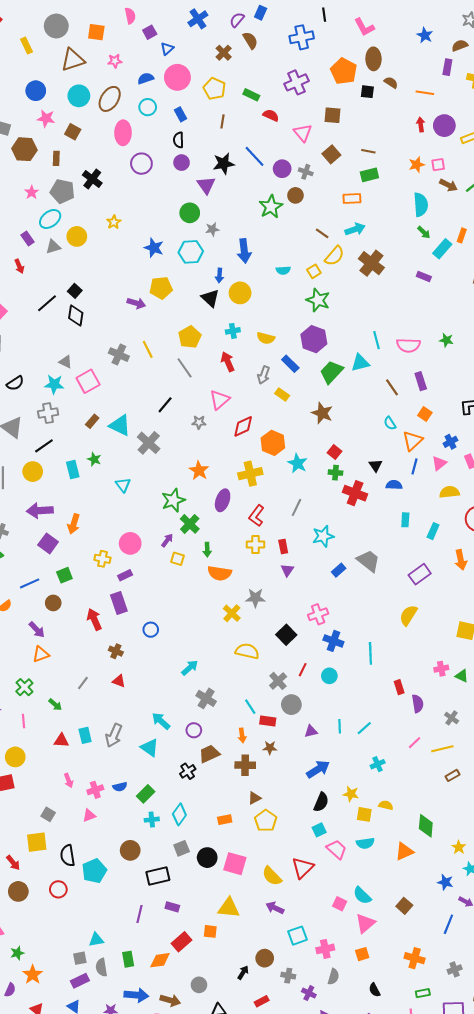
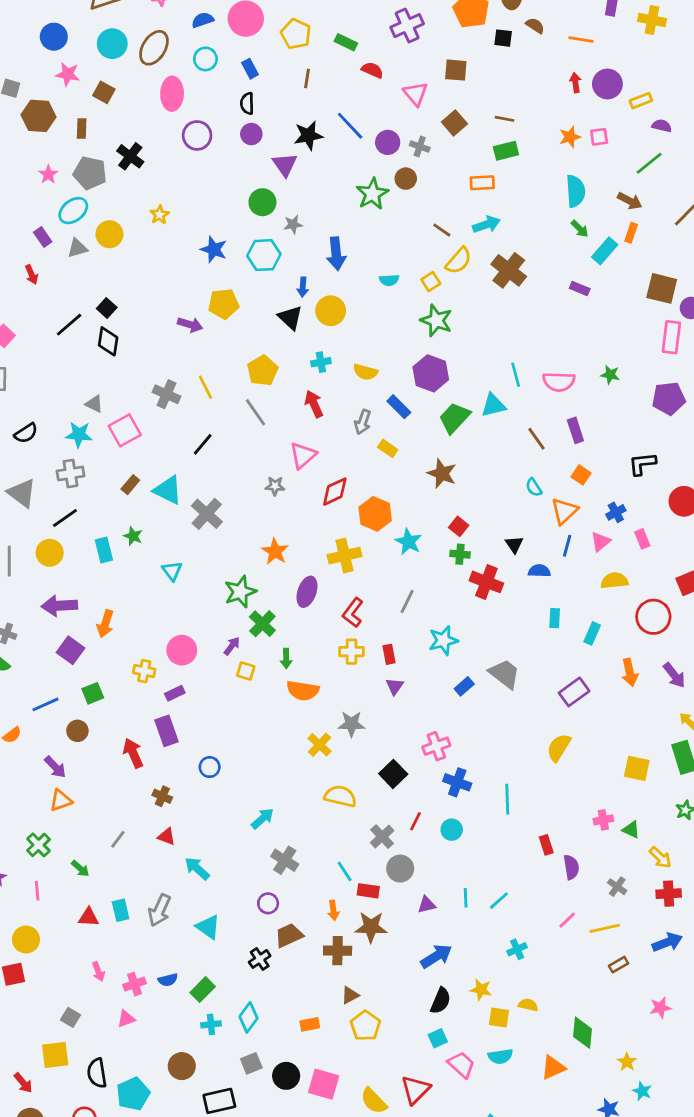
brown arrow: (448, 185) -> (630, 201), moved
black line: (165, 405) -> (203, 444), moved
cyan arrow: (161, 721) -> (197, 869), moved
brown star: (270, 748) -> (371, 927), size x1.6

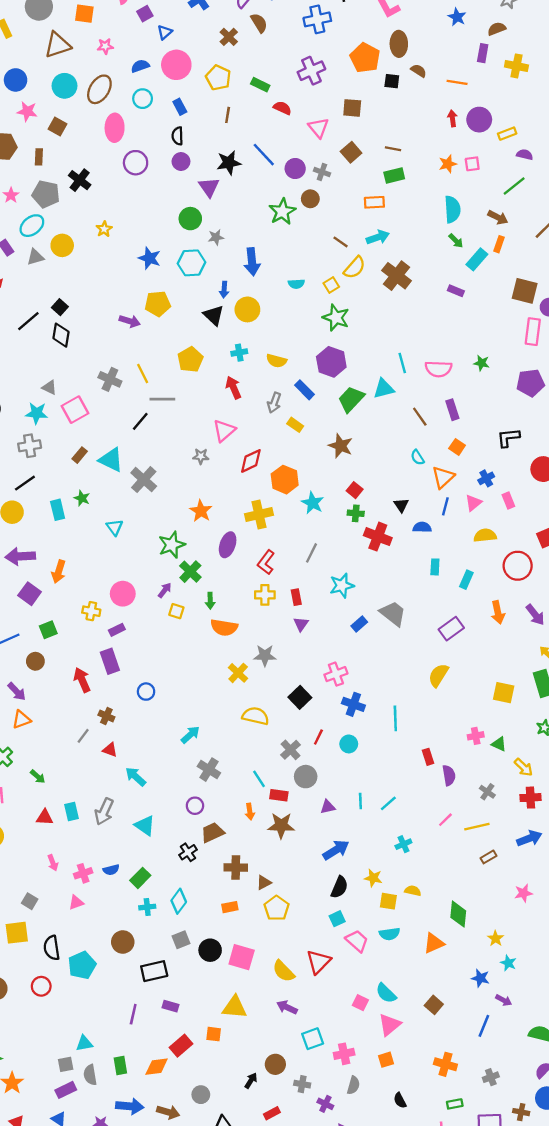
gray line: (256, 412) -> (162, 399), moved, turned -55
gray line: (118, 839) -> (83, 736), moved
brown cross: (338, 951) -> (236, 867), moved

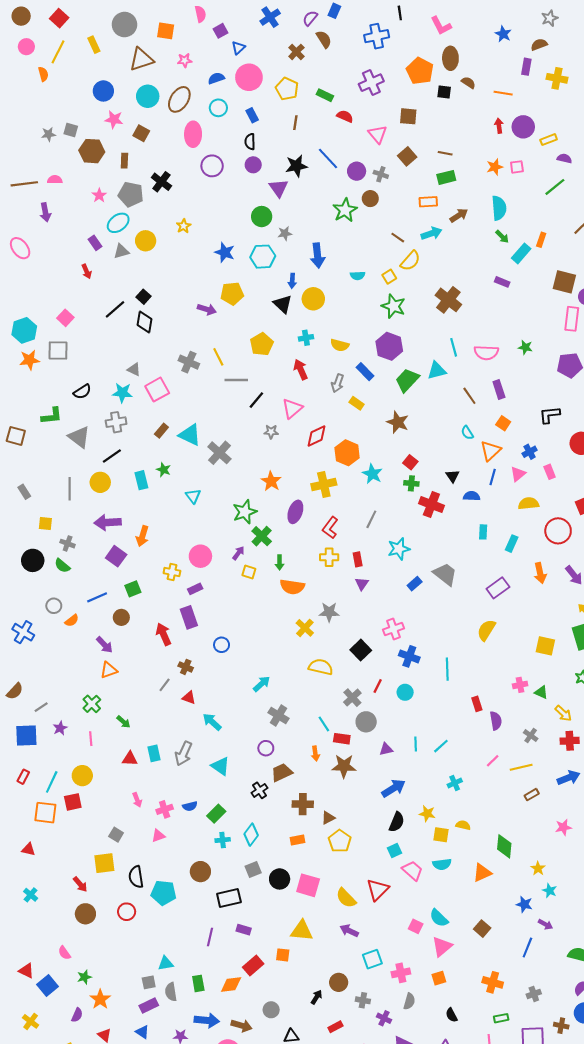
brown arrow: (498, 217) -> (459, 215), moved, turned -60
brown cross: (396, 276) -> (448, 300), moved
black line: (140, 421) -> (256, 400), moved
cyan pentagon: (82, 965) -> (164, 893), turned 30

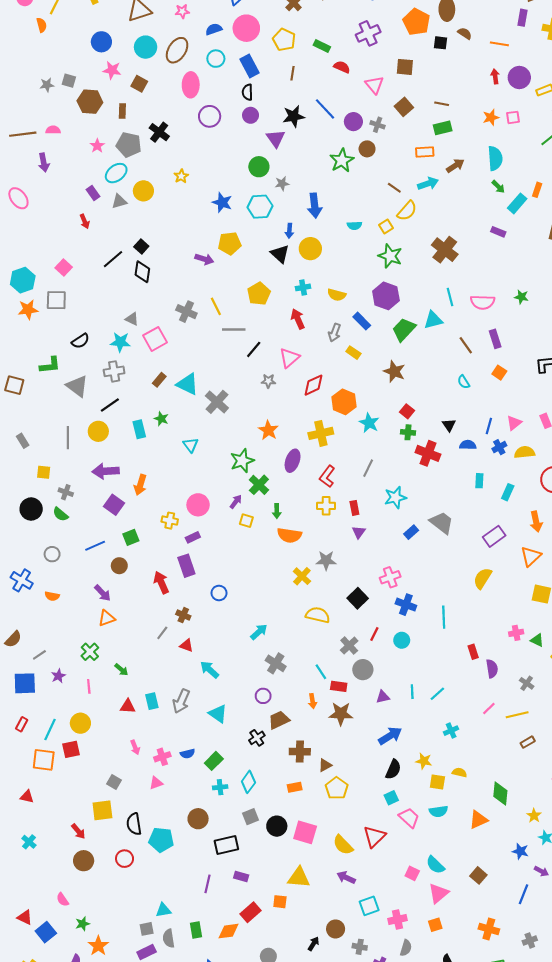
blue rectangle: (252, 115) -> (249, 66), size x1.5
orange triangle: (491, 451) -> (531, 556), moved
blue cross: (530, 452) -> (499, 447), moved
orange semicircle: (72, 621) -> (52, 596), moved, turned 48

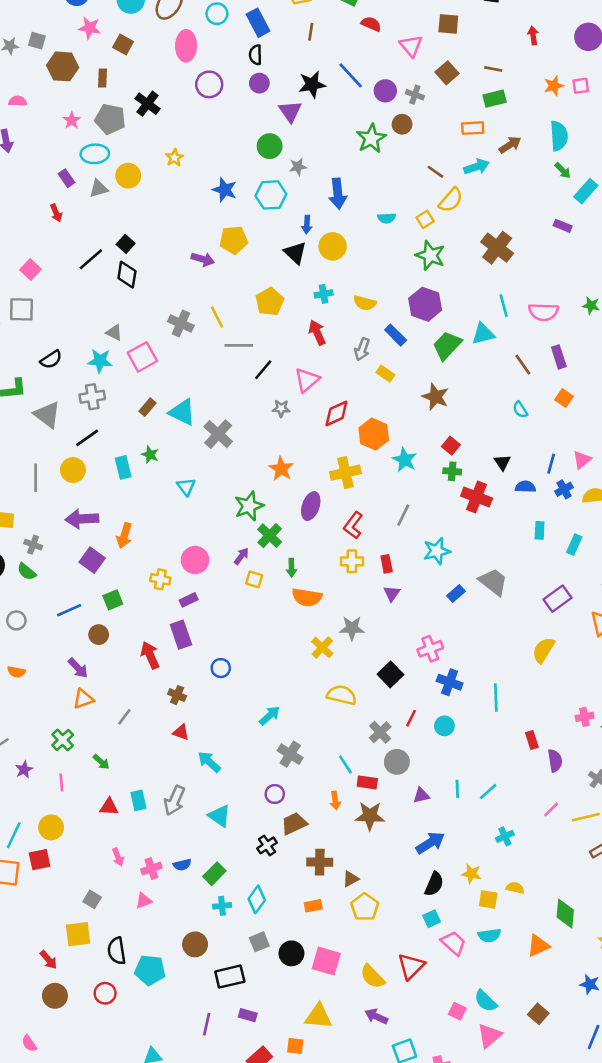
red arrow: (495, 76) -> (533, 36), moved
cyan ellipse: (116, 173) -> (95, 154), turned 35
gray line: (162, 633) -> (124, 717), moved

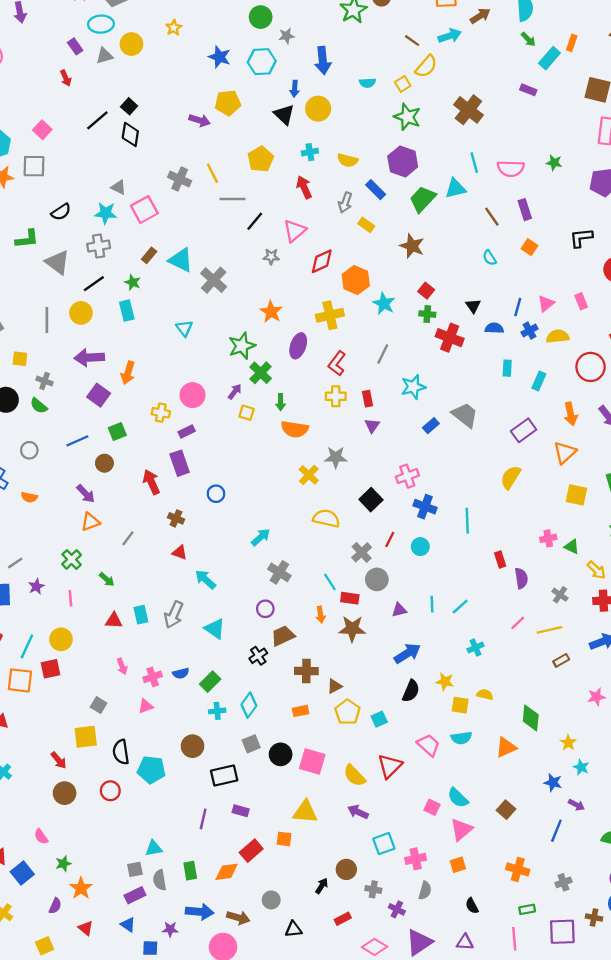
green star: (150, 455) -> (133, 282), moved
cyan square: (432, 919) -> (379, 719), moved

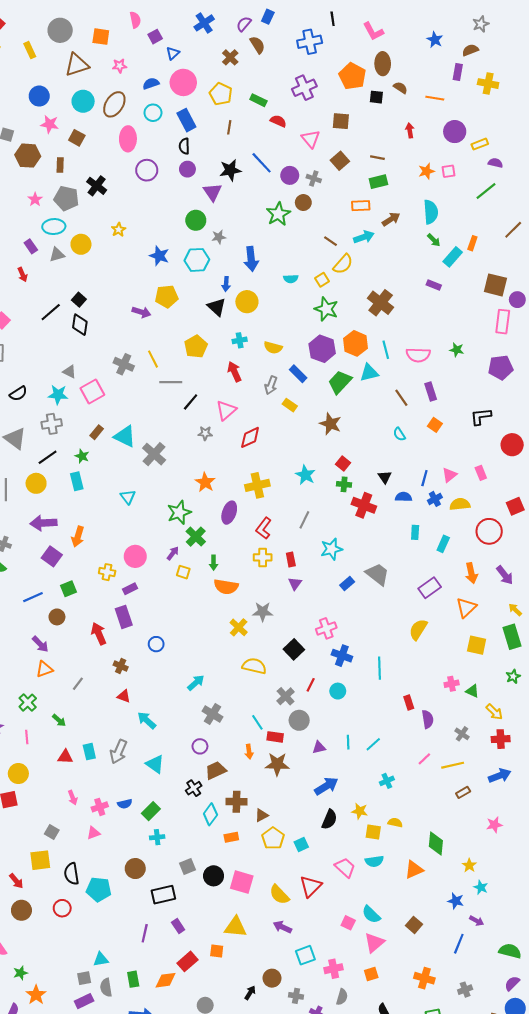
orange hexagon: (356, 280) -> (356, 343), moved
cyan diamond: (249, 705) -> (210, 814), moved
purple rectangle: (241, 811) -> (178, 926), turned 40

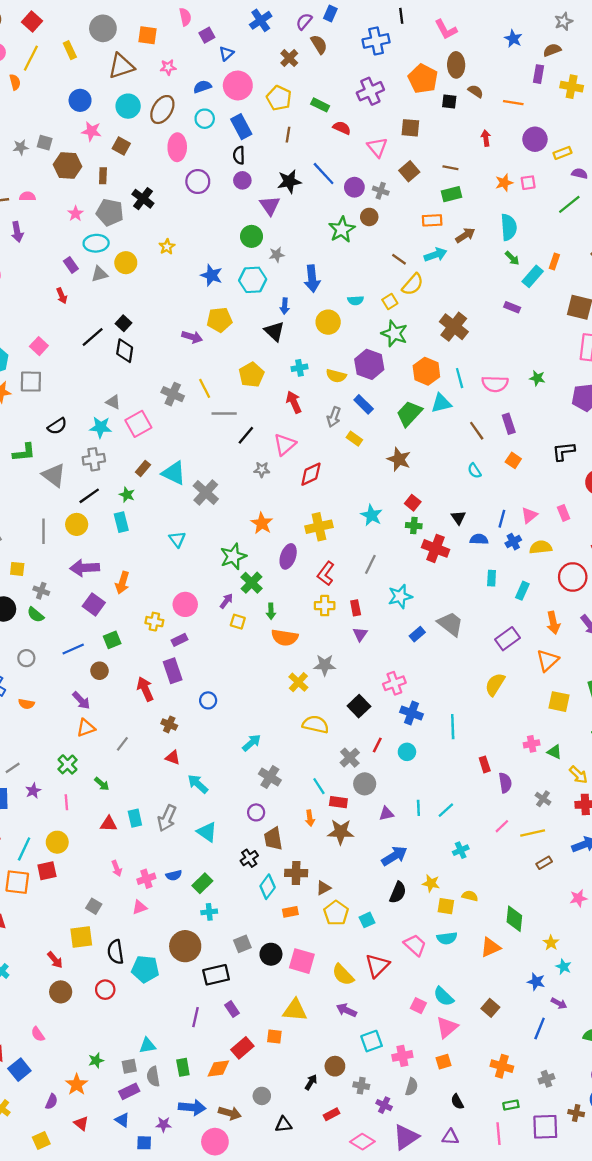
yellow circle: (247, 302) -> (328, 322), moved
purple hexagon: (322, 349) -> (369, 364), moved
brown trapezoid: (216, 770) -> (273, 839), turned -75
brown circle: (135, 869) -> (185, 946), size x1.4
green star: (20, 973) -> (96, 1060), moved

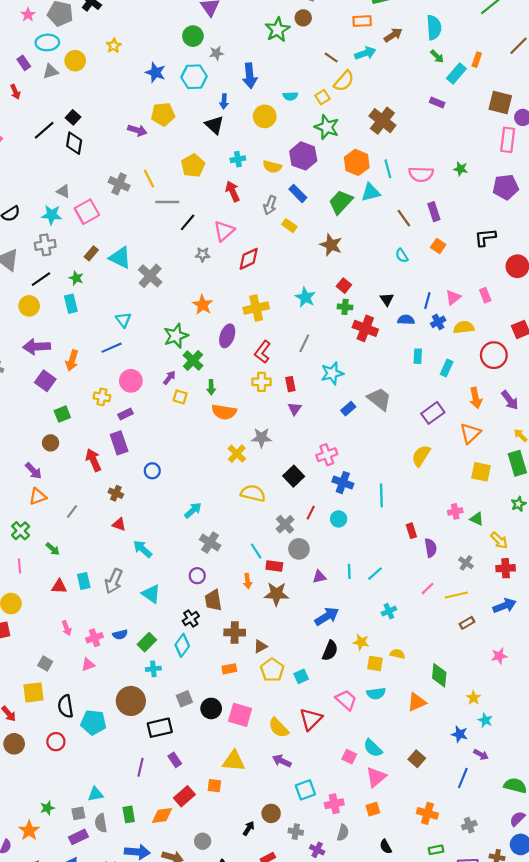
blue line: (73, 649) -> (112, 348), moved
cyan diamond: (268, 887) -> (182, 645), moved

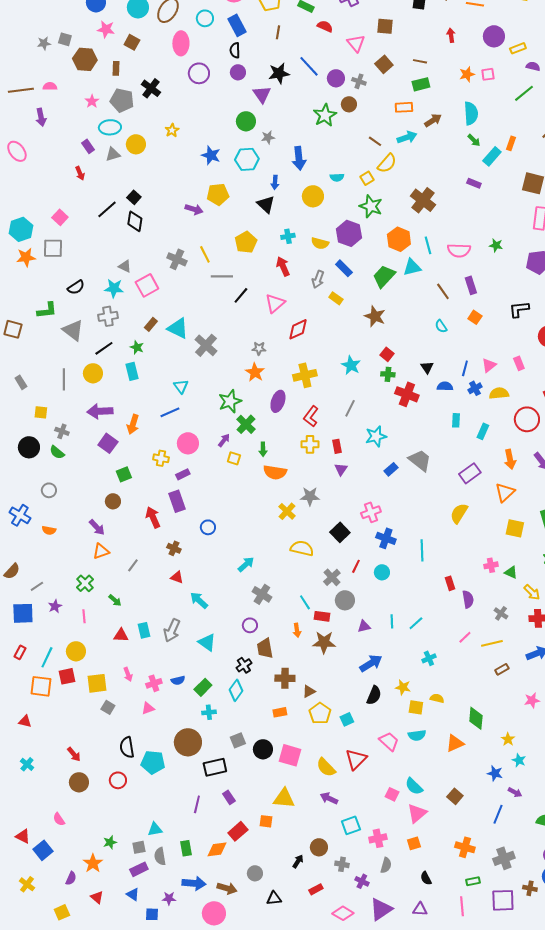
gray star: (203, 254) -> (259, 348), moved
yellow square: (33, 692) -> (97, 683), moved
gray cross: (469, 825) -> (504, 858), size x1.5

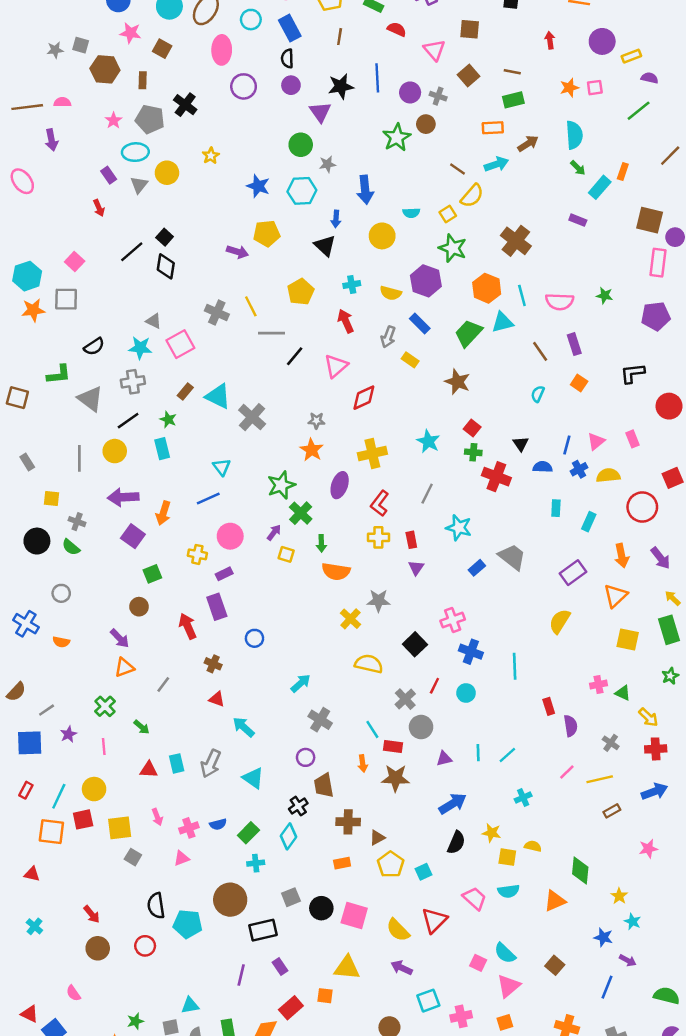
blue line: (309, 66) -> (377, 78), turned 40
gray triangle: (113, 154) -> (139, 185), turned -35
cyan semicircle: (441, 326) -> (538, 394), turned 56
cyan star: (376, 436) -> (459, 528), turned 30

